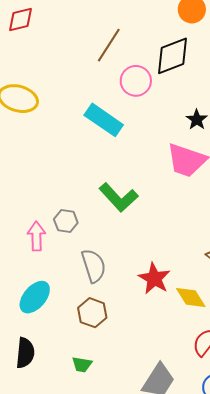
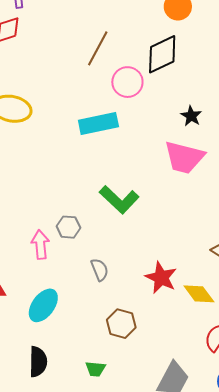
cyan rectangle: (104, 120) -> (98, 123), turned -42
gray semicircle: (94, 266) -> (100, 270), size x0.7
brown hexagon: (92, 313) -> (121, 324), moved

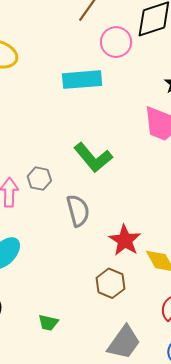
gray semicircle: (100, 270) -> (78, 211), moved, size x1.4
brown hexagon: (121, 324) -> (111, 283), moved

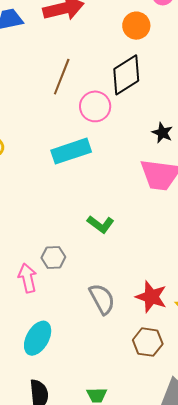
green L-shape: (93, 158) -> (101, 224), size x0.7
gray semicircle: (78, 211) -> (102, 299), moved

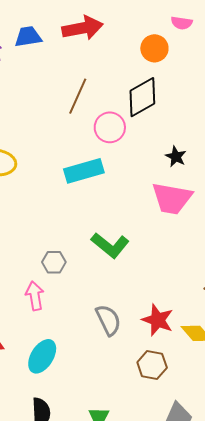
green L-shape: (101, 224) -> (110, 245), size x1.4
gray hexagon: (53, 257) -> (54, 262), moved

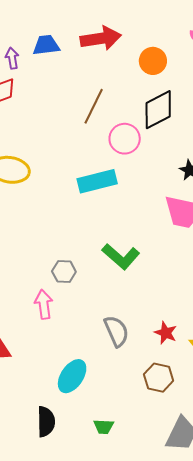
orange circle: (154, 48) -> (153, 61), moved
red star: (158, 320) -> (166, 333), size x0.7
cyan ellipse: (42, 356) -> (72, 376), moved

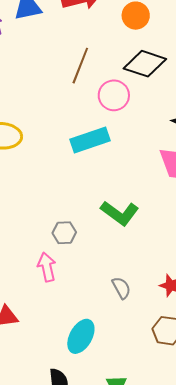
black diamond: (158, 110) -> (145, 64), turned 51
gray semicircle: (116, 331) -> (121, 288), size x0.7

